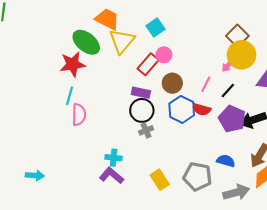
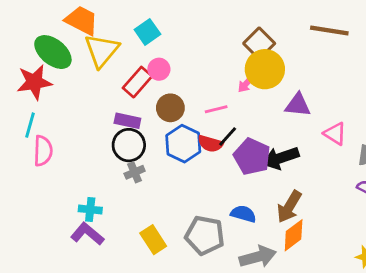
pink line: (206, 84) -> (216, 109), turned 49
black line: (228, 91) -> (228, 136), moved

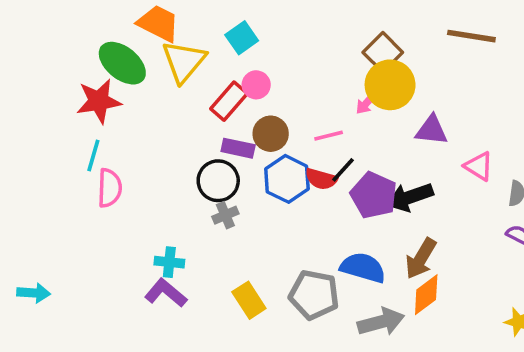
purple rectangle: (127, 121) -> (238, 148), moved
blue semicircle: (243, 214) -> (363, 268), size x1.4

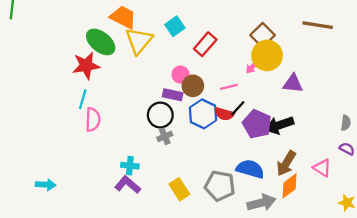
pink circle: (256, 85) -> (181, 75), moved
red rectangle: (229, 101) -> (205, 44), moved
pink triangle: (479, 166) -> (322, 168), moved

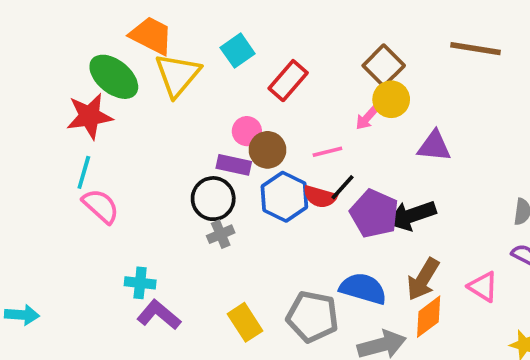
yellow circle: (267, 55) -> (391, 99), size x0.7
pink semicircle: (93, 120) -> (101, 206), turned -50
cyan cross: (130, 166) -> (140, 283), moved

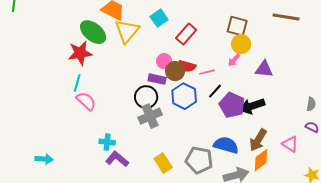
brown square: (384, 66) -> (237, 26), turned -30
pink arrow: (367, 118) -> (234, 60), moved
red semicircle: (320, 197) -> (187, 66), moved
gray cross: (221, 234) -> (150, 116), size x1.6

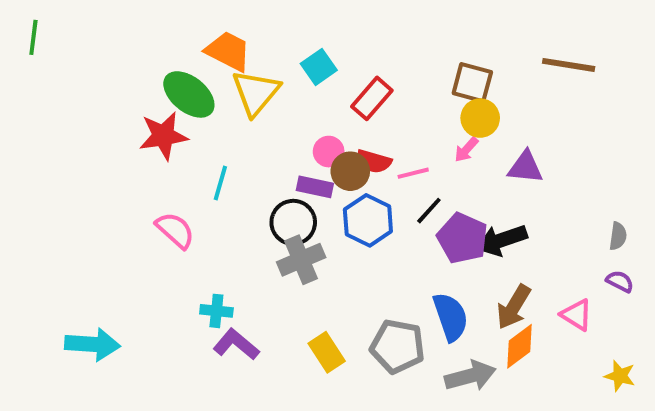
cyan line: (77, 83) -> (220, 183), moved
blue semicircle: (226, 145) -> (451, 317), turned 55
cyan arrow: (44, 159) -> (92, 344), size x1.5

